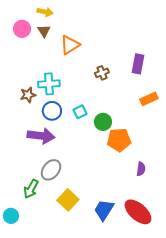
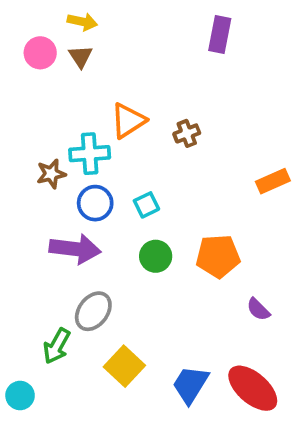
orange triangle: (70, 45) -> (128, 121), moved
purple rectangle: (138, 64) -> (220, 34), moved
green circle: (103, 122) -> (156, 256), moved
purple semicircle: (141, 169) -> (258, 309), turned 128

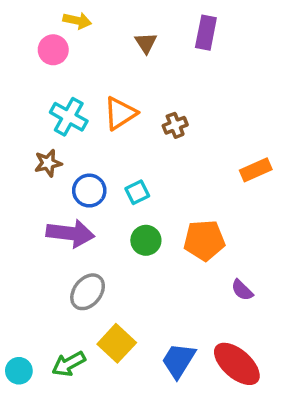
pink circle: (40, 53) -> (53, 50), moved
brown triangle: (80, 56) -> (146, 43), moved
cyan cross: (90, 154) -> (69, 117), moved, turned 33
green arrow: (57, 346) -> (69, 364), moved, turned 32

